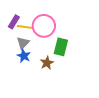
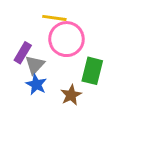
purple rectangle: (14, 22) -> (23, 53), moved
yellow line: (25, 27) -> (54, 18), moved

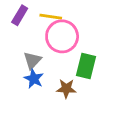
purple rectangle: (23, 53) -> (20, 15), moved
brown star: (71, 95) -> (66, 89), turned 30

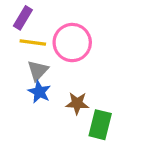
yellow line: (51, 17) -> (33, 43), moved
green rectangle: (86, 66) -> (100, 125), moved

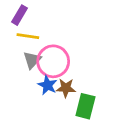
pink circle: (72, 43) -> (53, 61), moved
blue star: (39, 92) -> (48, 85), moved

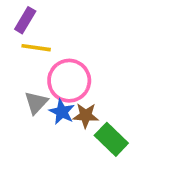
gray triangle: (32, 60) -> (36, 103), moved
green rectangle: (85, 106) -> (111, 139), turned -60

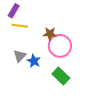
pink circle: (69, 81) -> (60, 46), moved
brown star: (86, 115) -> (50, 34), moved

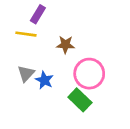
purple rectangle: (14, 11) -> (38, 14), moved
pink circle: (60, 46) -> (89, 74), moved

